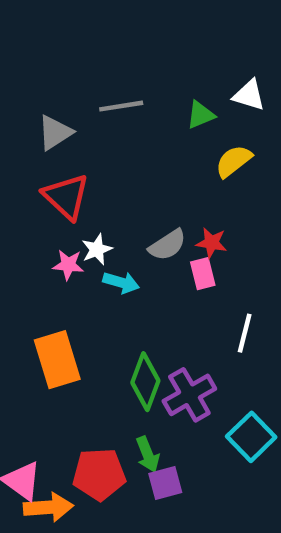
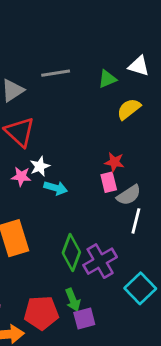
gray semicircle: (167, 245) -> (129, 195), moved

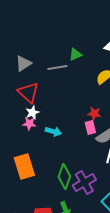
gray line: (56, 73) -> (57, 68), moved
green triangle: (107, 79) -> (75, 55), moved
white star: (40, 166) -> (32, 113), moved

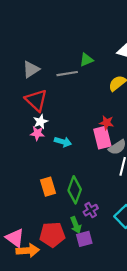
pink rectangle: (90, 128) -> (102, 138), size x1.5
orange rectangle: (24, 167) -> (48, 187), moved, size x0.7
purple cross: (84, 183) -> (91, 210), moved, size x0.6

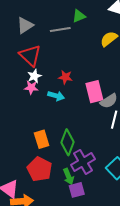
red star: (107, 123) -> (65, 77), moved
purple cross: (91, 210) -> (83, 162), size x1.6
red pentagon: (52, 235) -> (40, 169), moved, turned 30

